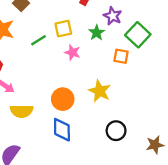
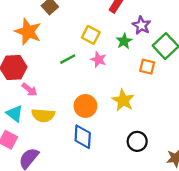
yellow square: (63, 29) -> (91, 35), turned 36
green line: (39, 40) -> (68, 59), moved

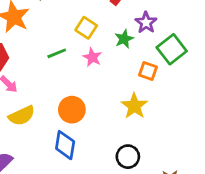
yellow star: (123, 100) -> (134, 106), moved
yellow semicircle: (43, 115) -> (22, 116), turned -35

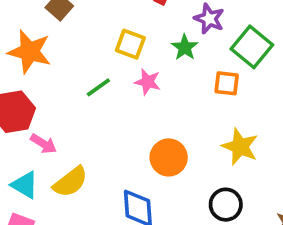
yellow star: (134, 106) -> (240, 147), moved
orange circle: (72, 110) -> (169, 157), moved

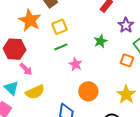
yellow square: (130, 44) -> (60, 27), moved, turned 35
green star: (185, 47) -> (100, 41), moved
pink star: (148, 82) -> (76, 64), moved

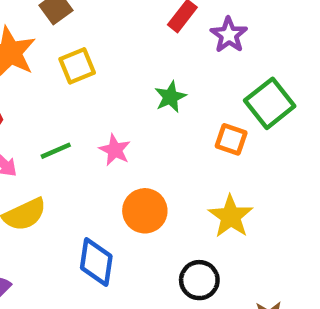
purple star: (126, 25) -> (229, 35), moved
green line: (61, 47) -> (56, 151), moved

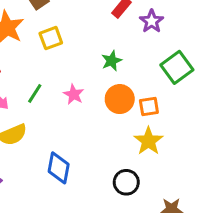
orange square: (231, 139) -> (149, 107), moved, turned -30
green line: (56, 151) -> (35, 93), turned -36
orange circle: (145, 211) -> (120, 99), moved

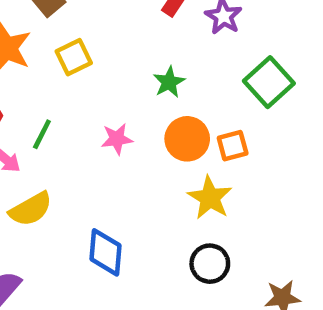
green line: (35, 93) -> (42, 134), moved
pink star: (74, 94) -> (117, 139), turned -30
yellow star: (148, 141) -> (210, 198), moved

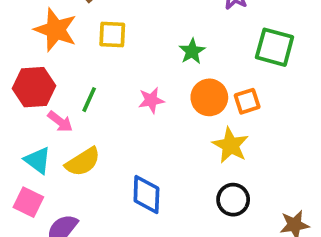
yellow square: (74, 57) -> (112, 34), turned 32
green square: (269, 82) -> (275, 47), turned -30

